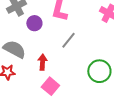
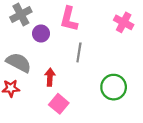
gray line: (68, 40) -> (79, 52), turned -30

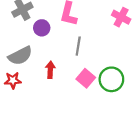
gray semicircle: (19, 63) -> (20, 56), turned 125
pink square: (59, 104) -> (86, 78), moved

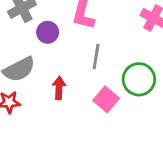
green circle: (111, 79) -> (139, 79), moved

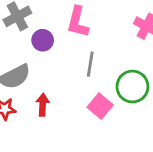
red arrow: (59, 88) -> (43, 105), moved

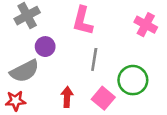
purple circle: (43, 40) -> (45, 47), moved
red arrow: (43, 105) -> (67, 97), moved

